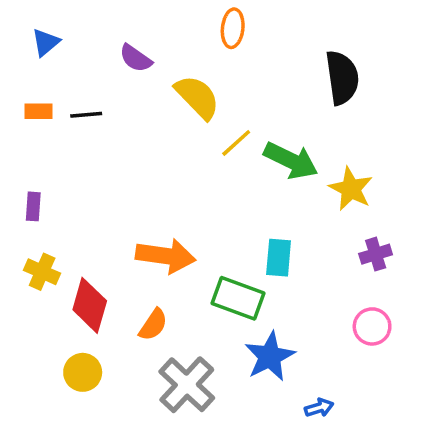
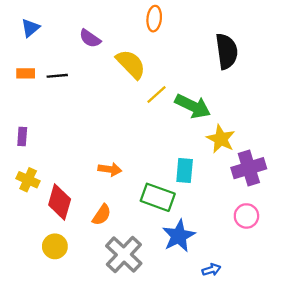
yellow star: (351, 189) -> (221, 139), moved
purple cross: (376, 254) -> (249, 168), size x1.6
orange arrow: (166, 256) -> (110, 169), size x0.6

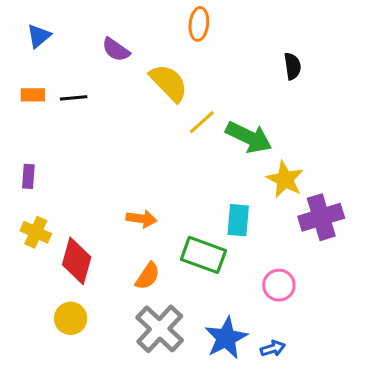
black semicircle: (227, 51) -> (292, 66), size x0.6
orange semicircle: (102, 215) -> (148, 276), moved
pink circle: (246, 216) -> (279, 285), moved
blue star: (179, 236) -> (226, 338), moved

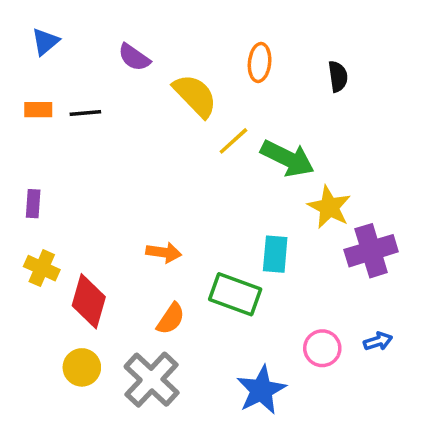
orange ellipse: (199, 24) -> (260, 63), moved
pink circle: (279, 285) -> (322, 348), moved
gray cross: (160, 329) -> (152, 380), moved
blue arrow: (273, 349) -> (378, 341), moved

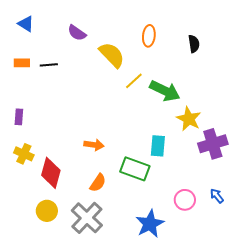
blue triangle: (45, 42) -> (26, 24), turned -48
blue arrow: (378, 341) -> (217, 196), turned -112

